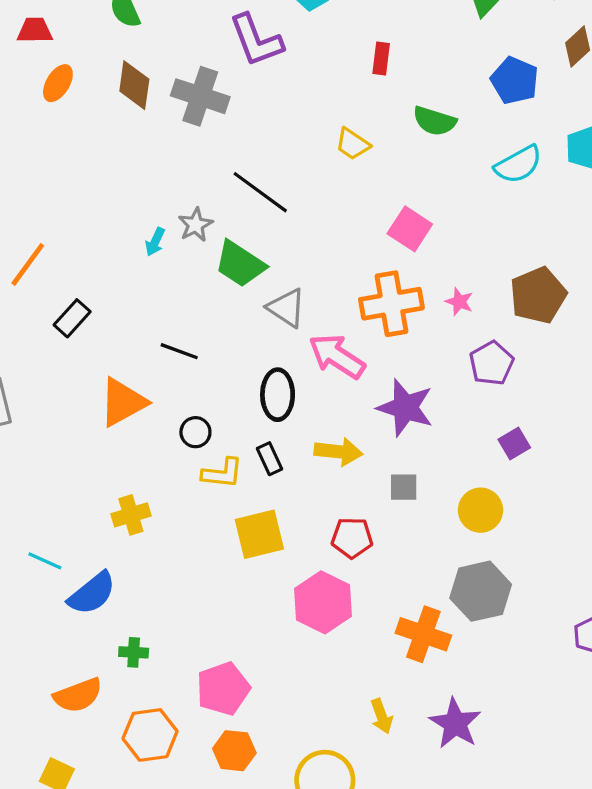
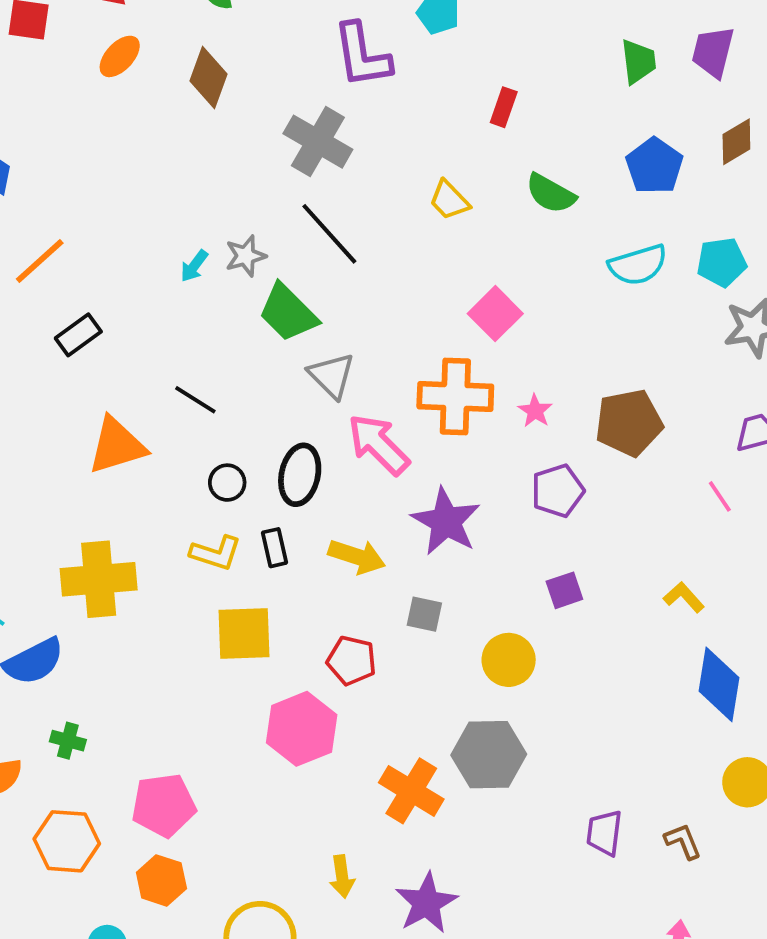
gray cross: (200, 96) -> (318, 142), moved
black circle: (195, 432) -> (227, 483), moved
yellow cross: (131, 515) -> (99, 579), size x1.6

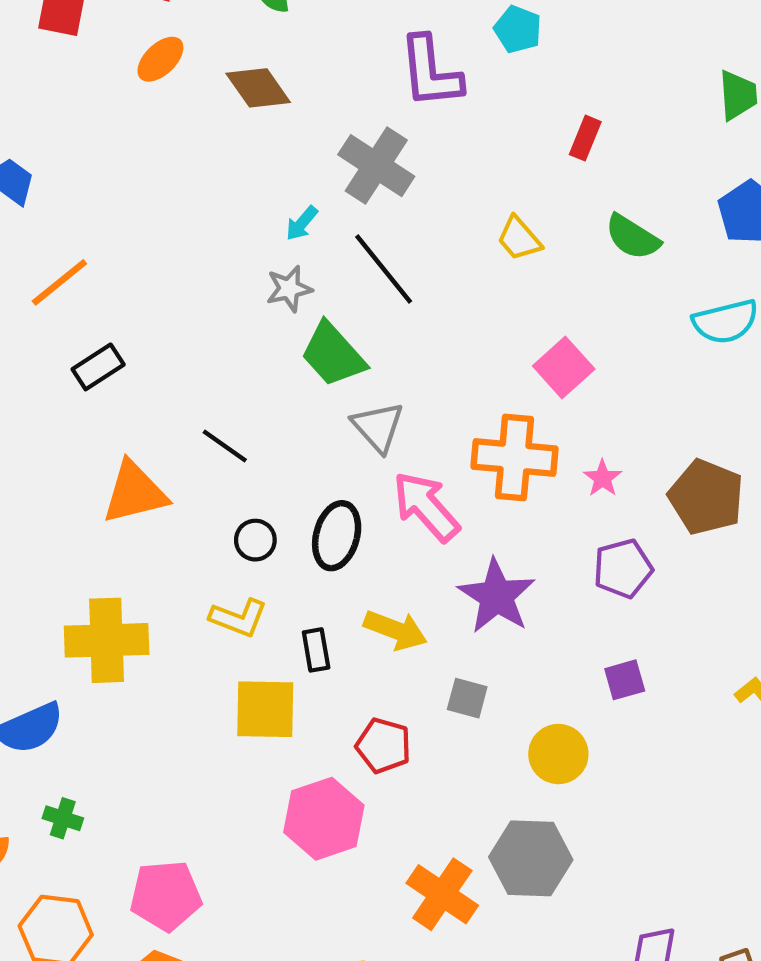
brown diamond: (208, 78) -> (258, 88), turned -58
cyan arrow: (194, 266) -> (302, 223), moved
brown pentagon: (629, 423) -> (706, 497), turned 30
black rectangle: (274, 548) -> (316, 650), moved

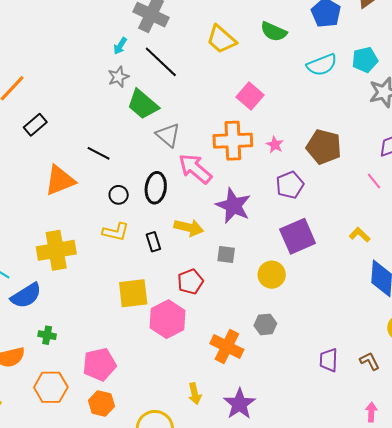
yellow trapezoid: (519, 238) -> (221, 39), size x1.4
purple square: (625, 680) -> (298, 236), size x1.8
yellow square: (265, 709) -> (133, 293), moved
red pentagon: (383, 746) -> (190, 282), turned -30
gray hexagon: (531, 858) -> (265, 324), size x0.6

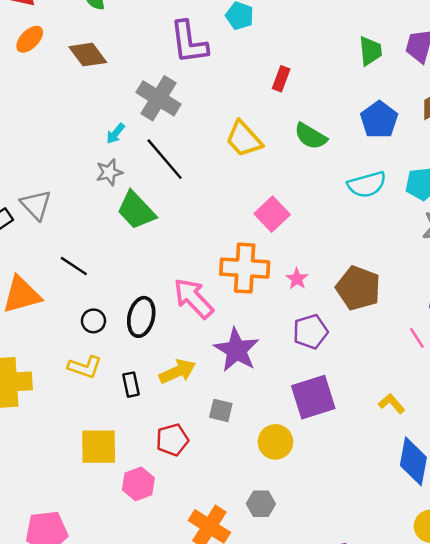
gray triangle: (168, 135) -> (36, 205), moved
yellow arrow: (189, 228) -> (177, 372), turned -44
pink hexagon: (168, 319) -> (138, 484), size x0.7

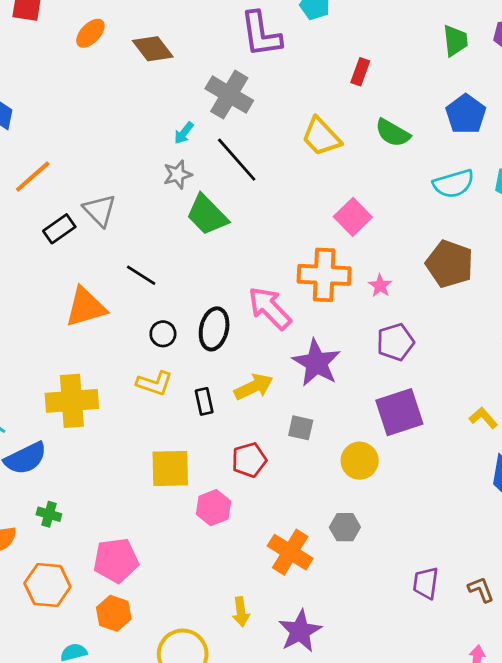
brown pentagon: (358, 288) -> (450, 264), moved

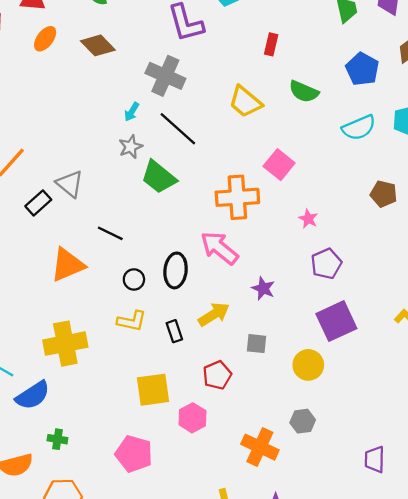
brown pentagon: (450, 264) -> (384, 194), moved, size x0.7
orange cross: (324, 275) -> (237, 197), moved
purple star: (317, 363) -> (263, 288), size x0.6
pink pentagon: (116, 560) -> (134, 454), moved, turned 30

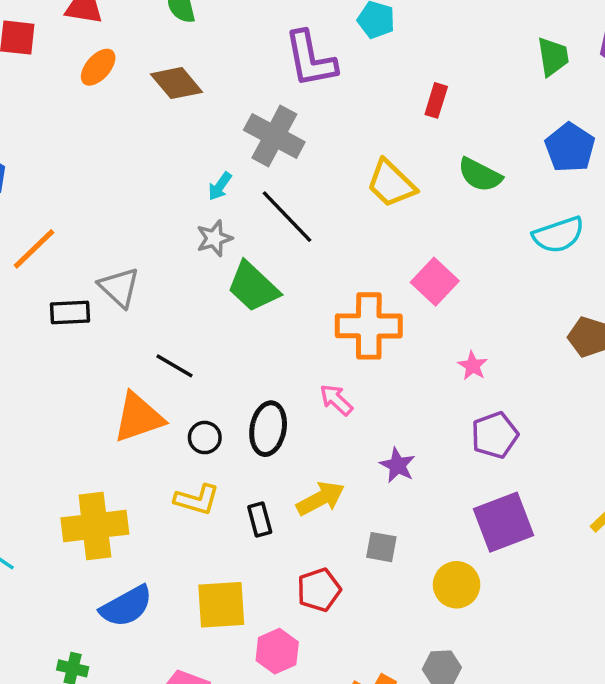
black rectangle: (38, 203) -> (70, 312), turned 35
pink arrow: (219, 248) -> (336, 400), size x0.6
orange triangle: (68, 265) -> (138, 417), moved
blue semicircle: (33, 395) -> (126, 606), moved

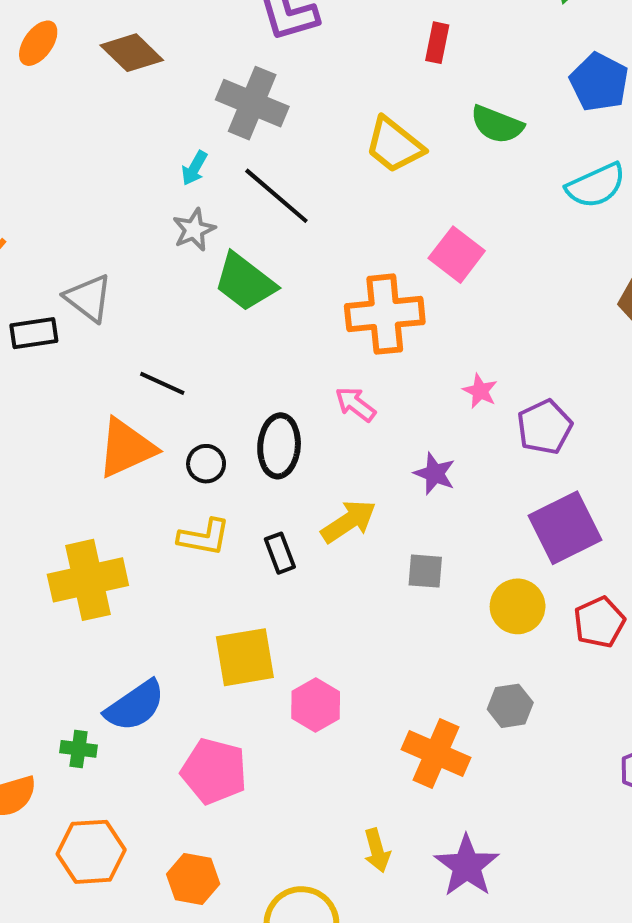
pink star: (473, 366) -> (480, 391), moved
red pentagon: (319, 590) -> (599, 622), moved
blue semicircle: (126, 606) -> (135, 706), moved

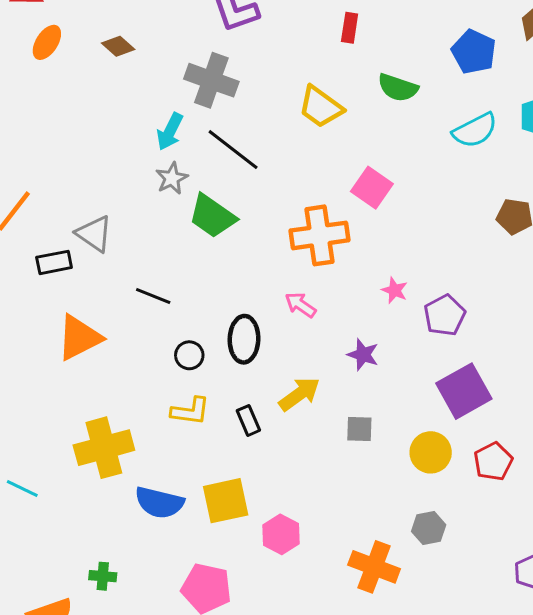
brown diamond: (132, 53) -> (118, 46), size x0.7
cyan arrow: (194, 168) -> (170, 132), size x1.4
orange triangle: (126, 448) -> (79, 338), moved
blue semicircle: (135, 706) -> (159, 503), moved, turned 51

